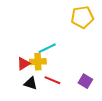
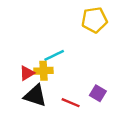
red line: (52, 80) -> (71, 103), moved
black triangle: (31, 83) -> (35, 96), size x1.5

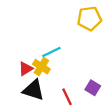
yellow cross: (43, 71) -> (41, 67), turned 36
red line: (71, 103) -> (67, 97), turned 42

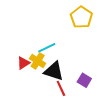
yellow pentagon: (89, 19) -> (81, 17), turned -30
black triangle: (33, 90) -> (54, 71), moved

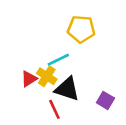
yellow pentagon: (81, 17) -> (81, 29), moved, turned -30
red line: (61, 88) -> (54, 109), moved

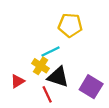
red triangle: (29, 79) -> (17, 81), moved
purple square: (105, 100) -> (91, 87), size x1.5

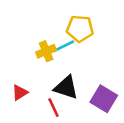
cyan line: (50, 52) -> (64, 46), moved
yellow cross: (41, 66) -> (46, 51), moved, turned 35

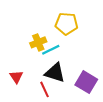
cyan line: (64, 46) -> (51, 50), moved
red triangle: (20, 93) -> (16, 77), turned -32

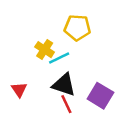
yellow cross: (38, 42) -> (45, 50), turned -35
red line: (44, 89) -> (66, 104), moved

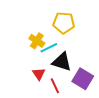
black triangle: (64, 85) -> (62, 62), moved
red triangle: (19, 90) -> (39, 74), moved

